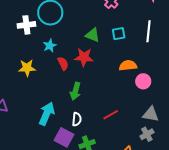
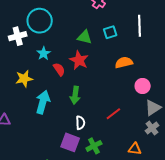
red star: (84, 57) -> (79, 60), turned 30
pink circle: (143, 81) -> (143, 86), moved
cyan arrow: (47, 114) -> (43, 102), moved
gray triangle: (151, 114) -> (153, 108), turned -36

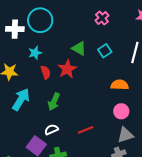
cyan square: (110, 32) -> (105, 51), turned -32
orange semicircle: (124, 63) -> (120, 85), moved
white semicircle: (80, 123) -> (51, 130), turned -128

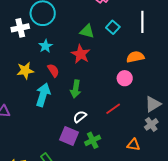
red semicircle: (46, 72) -> (53, 70), moved
pink circle: (121, 111) -> (125, 78), moved

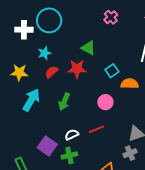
cyan square: (113, 27) -> (112, 71), moved
red star: (81, 54) -> (77, 69), turned 30
red semicircle: (53, 70) -> (51, 72), moved, turned -112
pink circle: (125, 78) -> (105, 102), moved
white semicircle: (80, 117) -> (72, 135), moved

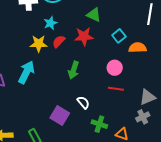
yellow star: (19, 72) -> (39, 44), moved
cyan arrow: (31, 100) -> (26, 72), moved
red line: (96, 129) -> (116, 89), moved, turned 35
white semicircle: (72, 135) -> (83, 102), turned 80
green cross: (69, 155) -> (99, 124), moved, turned 35

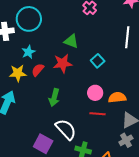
orange semicircle: (138, 48) -> (117, 97), moved
white semicircle: (83, 102) -> (66, 129), size x1.6

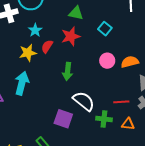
red line: (98, 114) -> (121, 102), moved

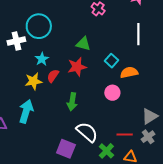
orange semicircle: (130, 62) -> (129, 72), moved
green cross: (104, 119) -> (106, 151), turned 35

